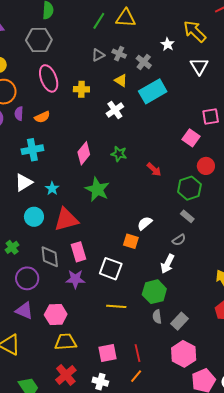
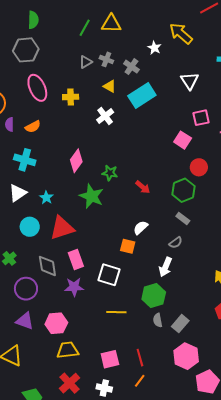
white triangle: (199, 66) -> (190, 81), moved
cyan cross: (32, 150) -> (25, 160), turned 30
green star: (119, 154) -> (110, 173), moved
red arrow: (154, 169) -> (143, 187), moved

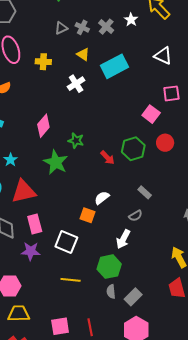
gray cross: (131, 67) -> (106, 27), moved
white triangle: (190, 81) -> (163, 56), turned -36
green hexagon: (183, 190) -> (133, 149), moved

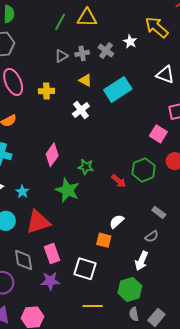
gray cross: (82, 27) -> (82, 53), turned -32

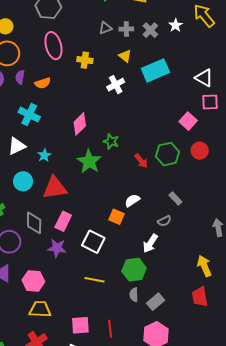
white triangle: (165, 75) -> (204, 78), moved
pink rectangle: (52, 254) -> (63, 221), turned 36

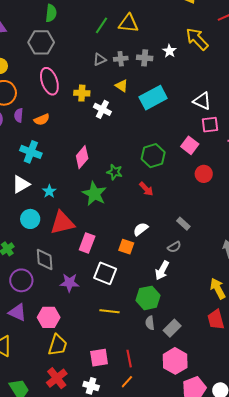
gray cross: (150, 30) -> (145, 58), turned -35
white cross: (116, 85) -> (102, 109), moved, turned -30
green hexagon: (168, 154) -> (153, 156), moved
pink rectangle: (63, 221) -> (87, 243), moved
yellow trapezoid: (40, 309) -> (58, 345), turned 110

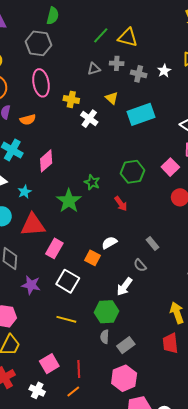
gray cross: (121, 59) -> (117, 63), moved
pink diamond: (82, 157) -> (46, 161), moved
gray semicircle: (174, 247) -> (140, 265), turned 72
pink square: (99, 358) -> (49, 364), turned -30

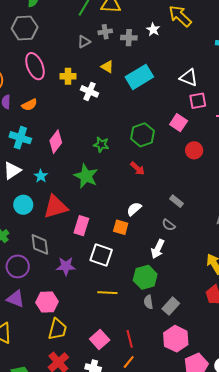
green star: (92, 182) -> (101, 145), moved

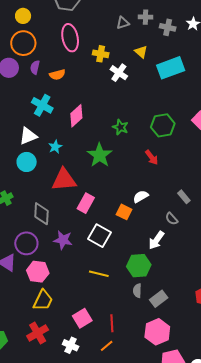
cyan circle: (23, 205) -> (27, 162), moved
purple circle: (18, 266) -> (26, 243), moved

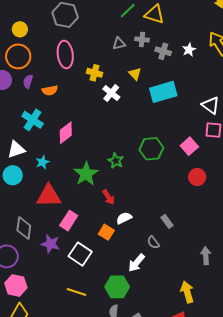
green star: (120, 127) -> (116, 161), moved
red arrow: (152, 157) -> (108, 197), moved
purple star: (63, 240) -> (50, 244), moved

